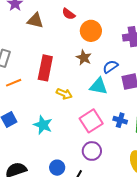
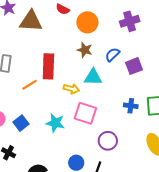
brown triangle: (35, 21) -> (31, 21), size x1.4
orange line: (14, 83) -> (30, 85), moved
cyan triangle: (99, 86) -> (93, 77), moved
pink square: (91, 121) -> (85, 113), moved, turned -30

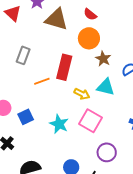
orange circle: (87, 22) -> (89, 38), moved

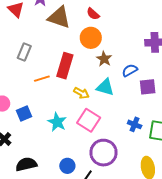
purple circle: (107, 152) -> (103, 153), size x1.4

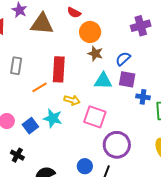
orange circle: (91, 38) -> (90, 32), moved
purple square: (148, 87) -> (127, 79), moved, turned 30
yellow arrow: (81, 93) -> (72, 100), moved
cyan star: (57, 122) -> (53, 118), moved
blue cross: (135, 124) -> (143, 97), moved

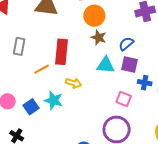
pink square: (95, 117) -> (124, 99), moved, size x0.7

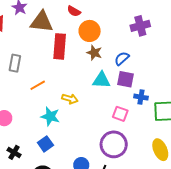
red rectangle: (62, 52) -> (60, 46), moved
blue square: (31, 107) -> (45, 144), moved

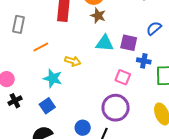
blue semicircle: (122, 58) -> (154, 28), moved
black cross: (14, 152) -> (15, 101), moved, turned 32

